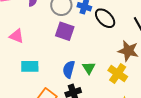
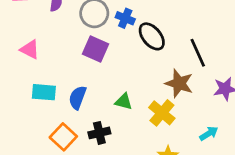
green triangle: (89, 68) -> (124, 102), turned -48
blue semicircle: (69, 69) -> (78, 98), moved

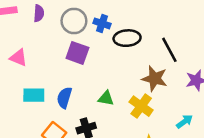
black ellipse: (152, 36) -> (127, 38), turned -50

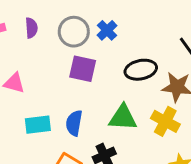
blue cross: (102, 23) -> (107, 30), turned 35
black ellipse: (127, 38) -> (141, 70), moved
green triangle: (106, 98) -> (123, 118), size x1.5

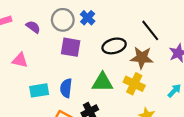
purple semicircle: (31, 28) -> (33, 27), moved, turned -48

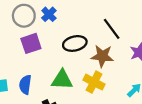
purple square: (71, 47) -> (31, 43), turned -30

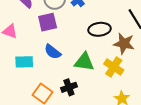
purple square: (31, 43) -> (48, 22), moved
blue semicircle: (25, 85) -> (53, 52), moved, turned -66

